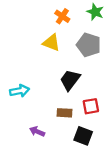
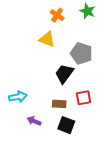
gray pentagon: (89, 45) -> (81, 53), moved
cyan arrow: (20, 91) -> (18, 97), moved
black square: (83, 136) -> (66, 125), moved

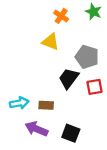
red square: (83, 98) -> (94, 87), moved
brown rectangle: (59, 104) -> (46, 105), moved
purple arrow: (34, 121) -> (36, 129), size x1.5

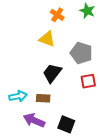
black trapezoid: (69, 78) -> (52, 73), moved

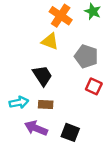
orange cross: (57, 15) -> (61, 16), size x1.5
black trapezoid: (52, 73) -> (42, 76), moved, turned 110
red square: (88, 81) -> (94, 86), turned 35

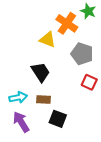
orange cross: (61, 16) -> (67, 23), moved
purple arrow: (36, 128) -> (21, 122), moved, turned 35
black square: (70, 132) -> (58, 119), moved

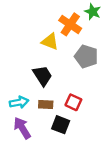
red square: (89, 82) -> (73, 102), moved

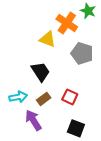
brown rectangle: (46, 104) -> (44, 99), turned -40
black square: (61, 125) -> (76, 128), moved
purple arrow: (22, 128) -> (33, 120), moved

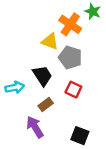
gray pentagon: (82, 53) -> (70, 57), moved
cyan arrow: (18, 97) -> (15, 87), moved
red square: (70, 97) -> (73, 90), moved

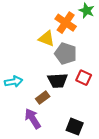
black trapezoid: (42, 76) -> (58, 81), moved, turned 120
red square: (73, 90) -> (84, 78), moved

